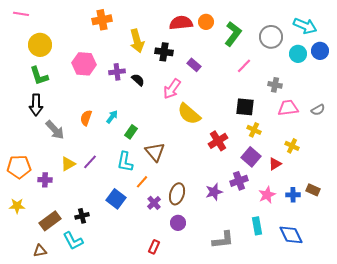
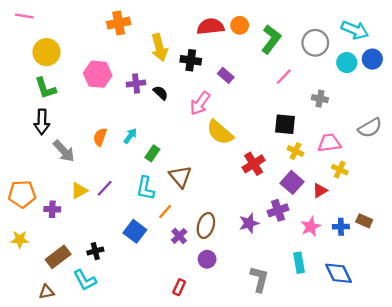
pink trapezoid: (288, 108) -> (329, 143), moved
gray semicircle: (318, 110) -> (370, 128), size x1.5
gray L-shape: (223, 240) -> (259, 279), turned -70

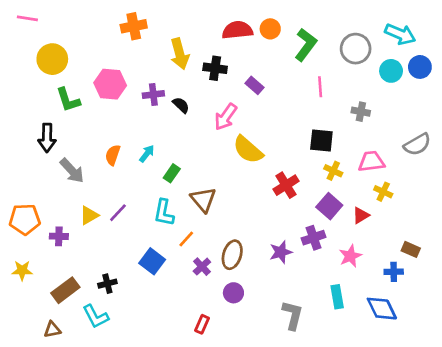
pink line: (284, 77) -> (320, 87), turned -48
green L-shape: (45, 88) -> (68, 100), moved
blue cross: (341, 227) -> (394, 272), moved

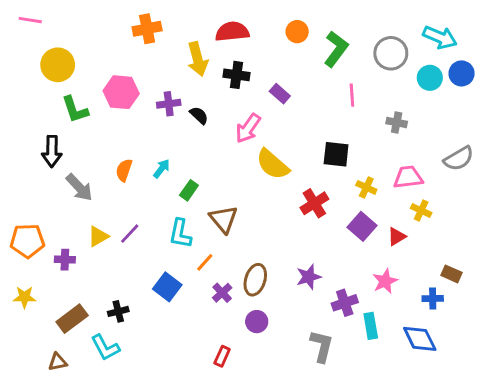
red semicircle: (237, 30) -> (232, 32), moved
black square: (321, 140) -> (336, 154), moved
purple cross: (314, 238) -> (345, 303), moved

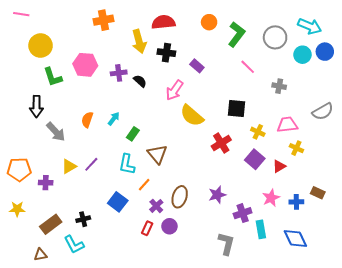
pink line: (352, 95) -> (248, 67), turned -42
blue cross: (433, 298) -> (296, 202), moved
purple circle: (257, 322) -> (169, 226), moved
red rectangle: (222, 356) -> (147, 228), moved

